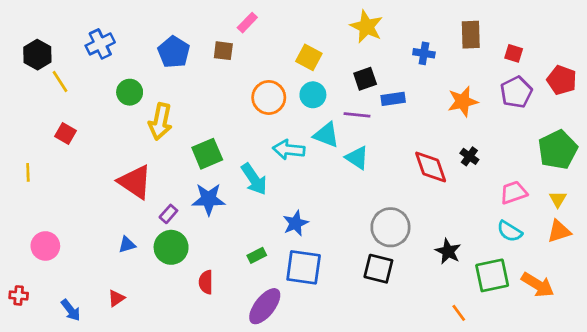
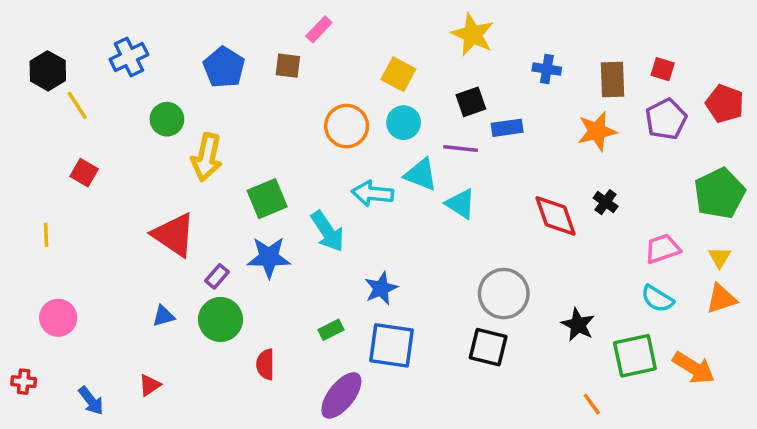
brown rectangle: (471, 35) -> (612, 79), moved
yellow line: (28, 172) -> (46, 235), moved

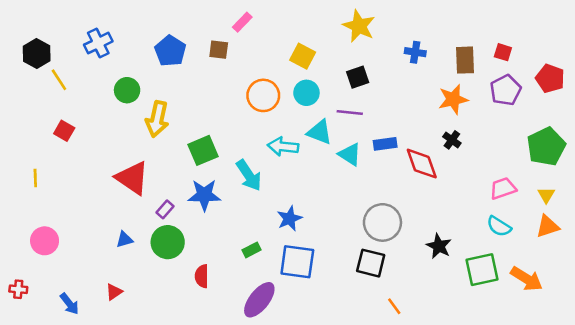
blue rectangle: (507, 128) -> (385, 144), moved
black cross: (606, 202) -> (452, 140), moved
orange line: (592, 404) -> (394, 306), moved

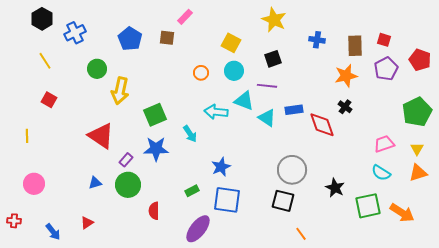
black hexagon: (37, 54) -> (42, 19), moved
orange circle: (263, 95) -> (201, 73), size x0.6
cyan arrow: (249, 175) -> (190, 134), size x0.7

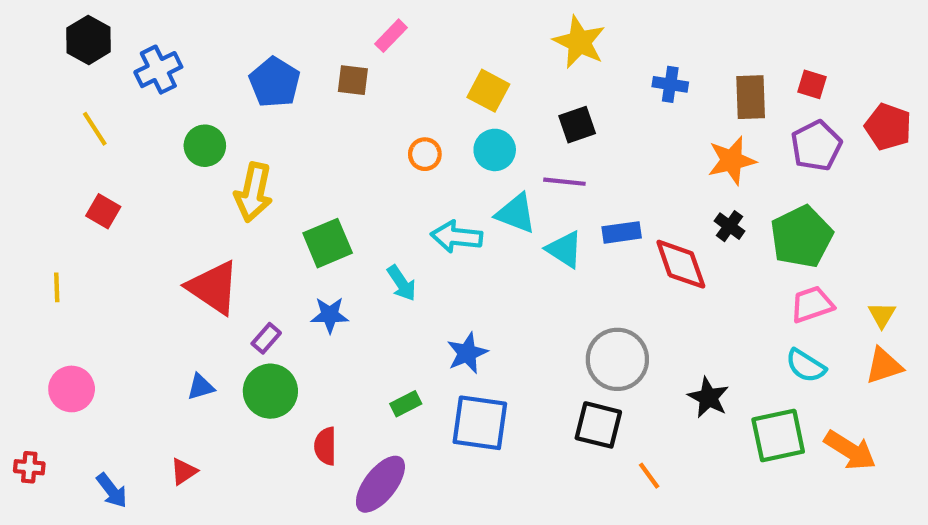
green pentagon: (417, 112) -> (801, 237), moved
blue star: (156, 149) -> (330, 315), size x0.7
purple ellipse: (198, 229) -> (380, 484), moved
orange line: (301, 234) -> (649, 476), moved

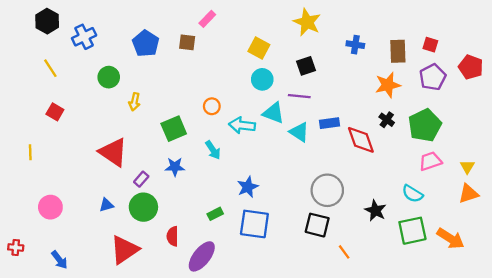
orange circle: (425, 154) -> (212, 106), moved
yellow arrow: (254, 192) -> (134, 102), size x0.6
cyan semicircle: (806, 366) -> (412, 194), moved
pink circle: (72, 389) -> (50, 207), moved
red triangle: (184, 471) -> (124, 250), moved, size x2.0

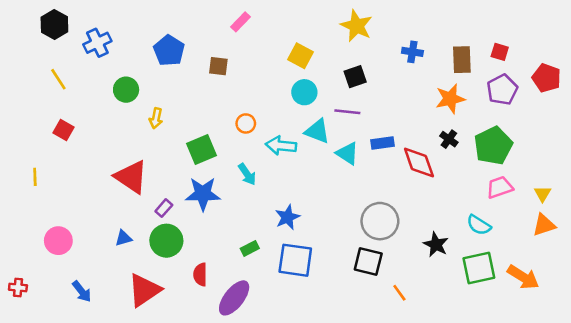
brown square: (187, 42) -> (218, 66), moved
blue star: (175, 167) -> (203, 194), size x1.5
blue arrow: (59, 260) -> (82, 291), moved

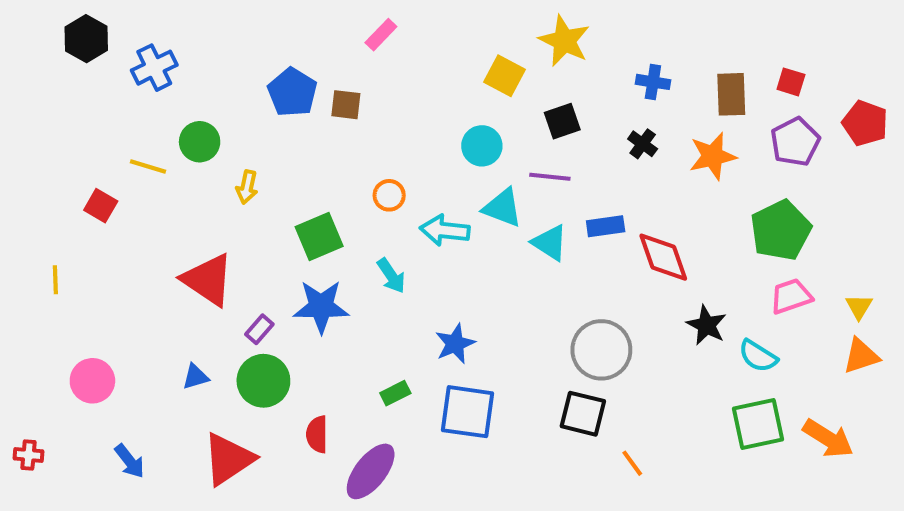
blue pentagon: (169, 51) -> (292, 92), moved
yellow square: (300, 56) -> (505, 76), moved
yellow line: (58, 79) -> (148, 166), moved, turned -40
black cross: (449, 139) -> (643, 144), moved
black star: (436, 245) -> (706, 325), moved

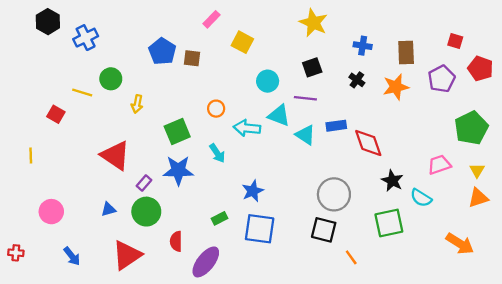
yellow square: (505, 76) -> (242, 42), moved
red square: (791, 82) -> (455, 41), moved
green pentagon: (781, 230) -> (471, 128), moved
green square: (758, 424) -> (389, 223), moved

